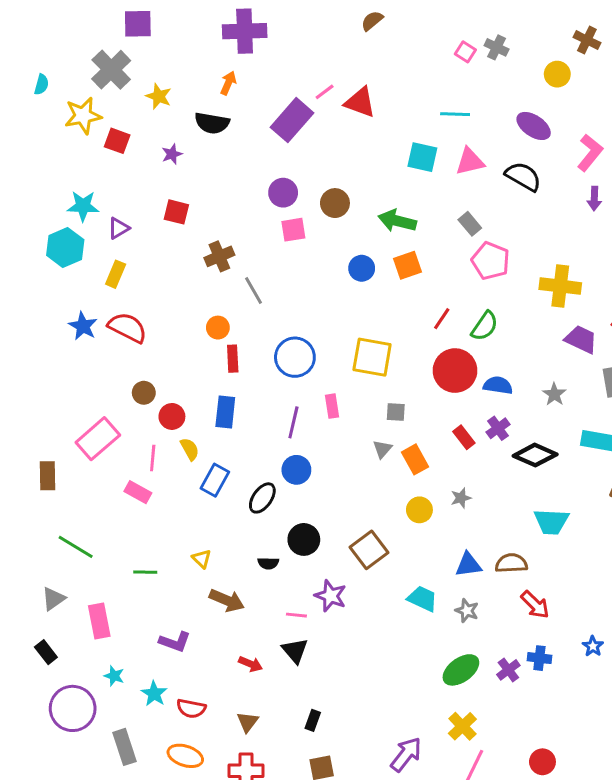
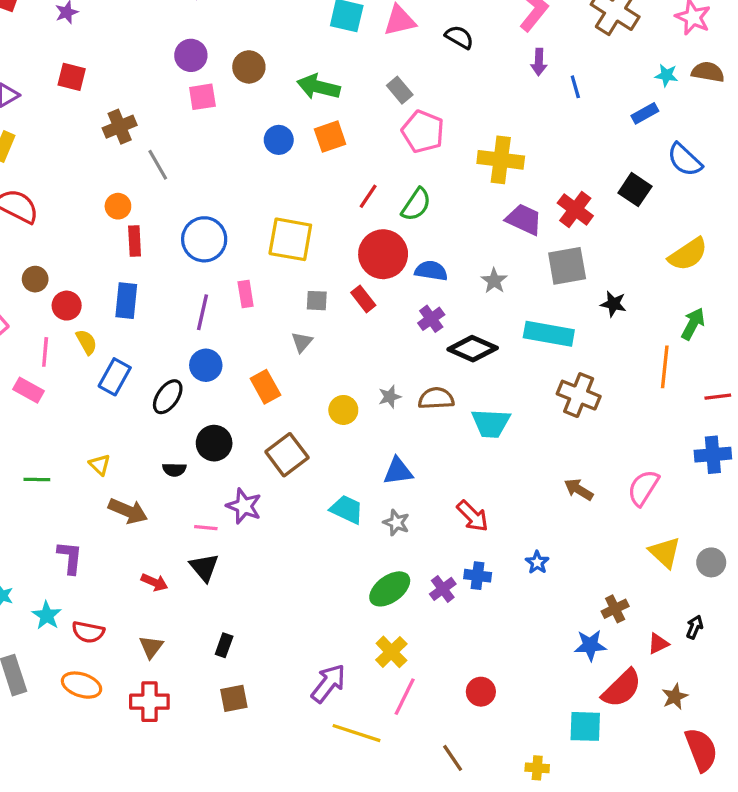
black semicircle: (523, 176) -> (459, 37), size x0.7
red rectangle: (464, 437) -> (363, 299), moved
orange rectangle: (415, 459) -> (265, 387), moved
brown semicircle: (511, 563) -> (436, 398), moved
purple L-shape: (175, 642) -> (70, 557), turned -104

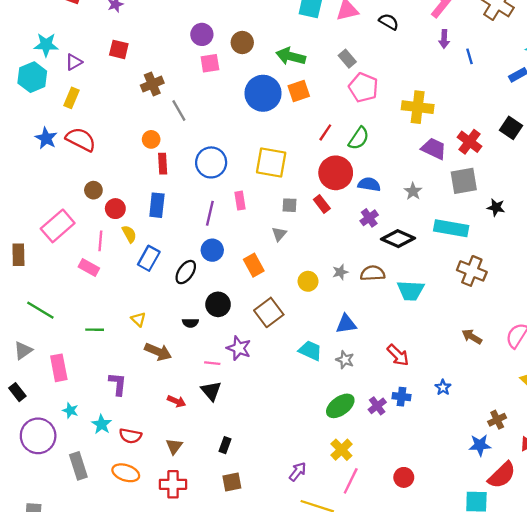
blue circle: (279, 140) -> (263, 93), size x1.8
purple arrow: (328, 683) -> (298, 472), size x0.7

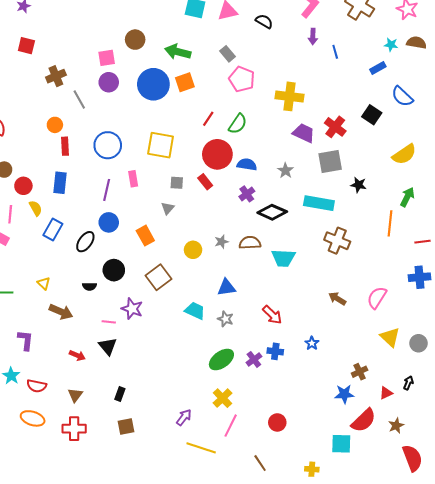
purple circle: (202, 34) -> (109, 82), moved

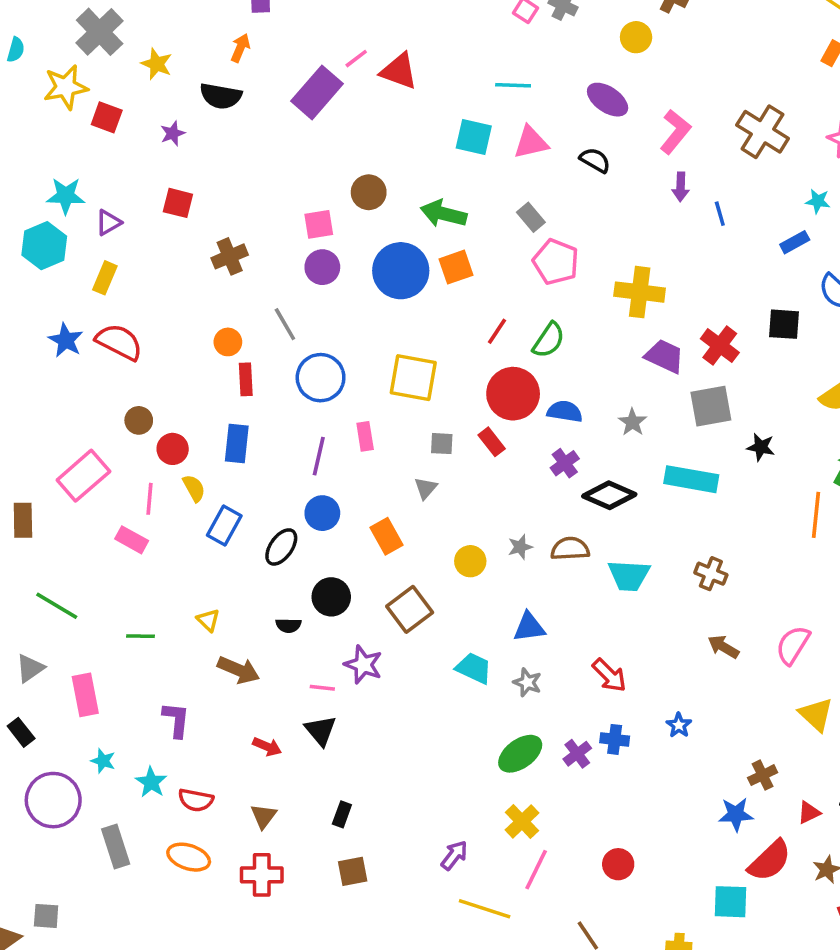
gray line: (79, 100) -> (285, 324), moved
black square: (372, 115) -> (784, 324), turned -30
brown cross: (337, 241) -> (711, 574), moved, size x0.7

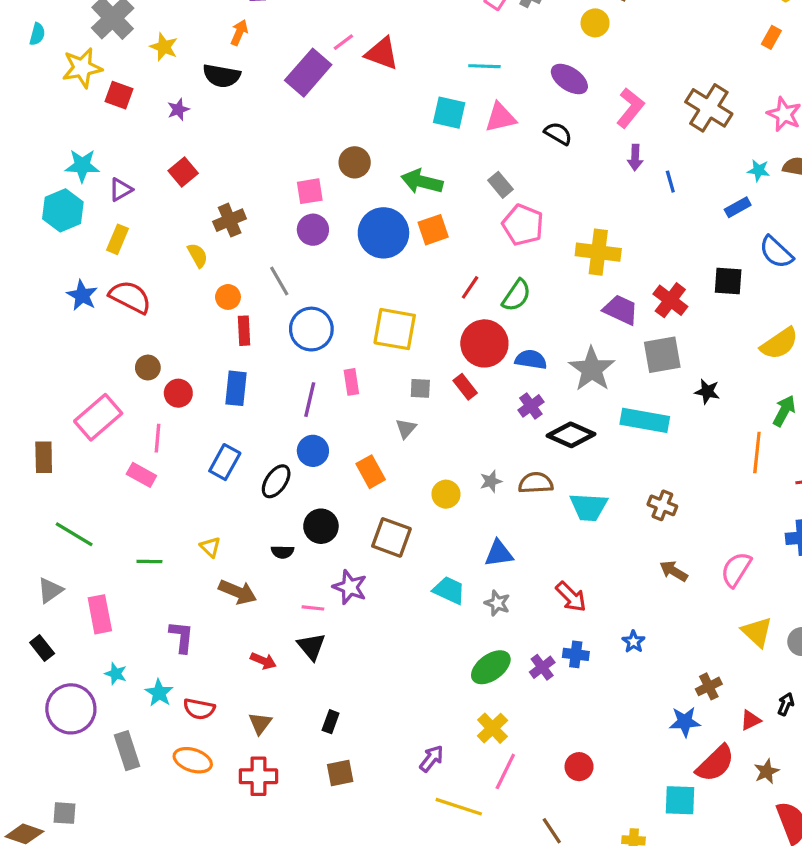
red square: (178, 203) -> (183, 172), turned 36
gray star: (632, 422) -> (592, 369), size x1.8
yellow semicircle: (194, 488) -> (198, 255), moved
brown square: (410, 609) -> (391, 537), turned -33

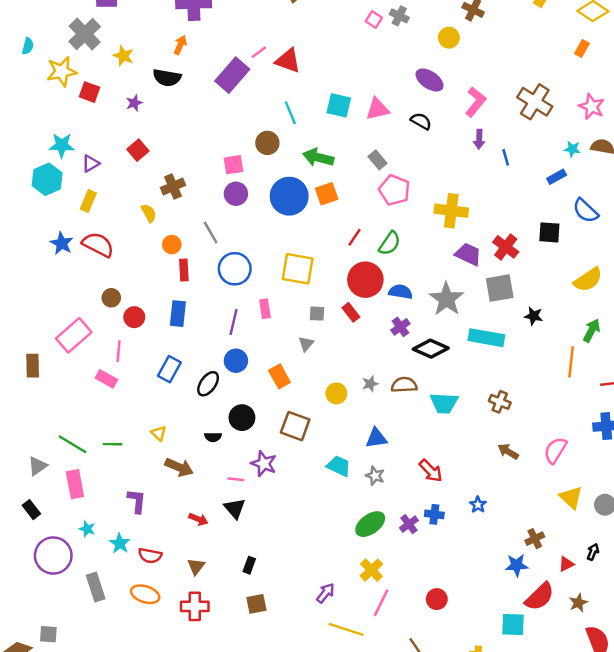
cyan line: (484, 66) -> (290, 113), moved, turned 65
green line: (74, 534) -> (73, 444), moved

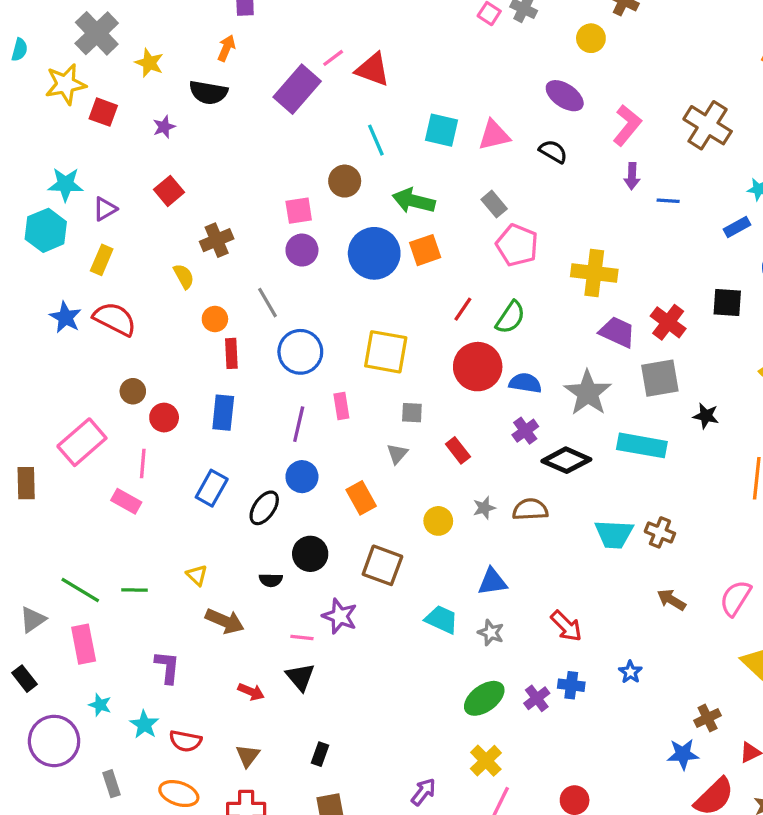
blue line: (506, 157) -> (668, 201), turned -70
red rectangle: (351, 312) -> (458, 450), moved
cyan trapezoid: (444, 403) -> (614, 534), moved
gray rectangle: (96, 587) -> (111, 784), size x0.7

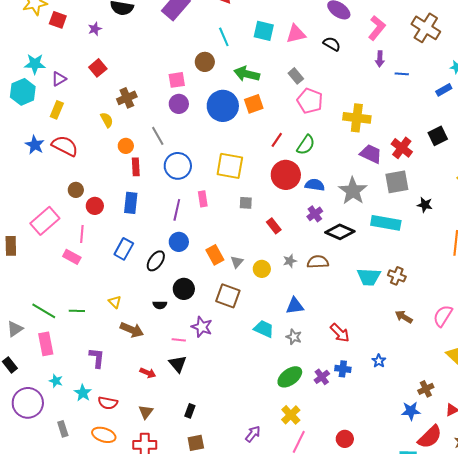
black square: (727, 303) -> (438, 136), turned -30
gray triangle: (397, 454) -> (237, 262), moved

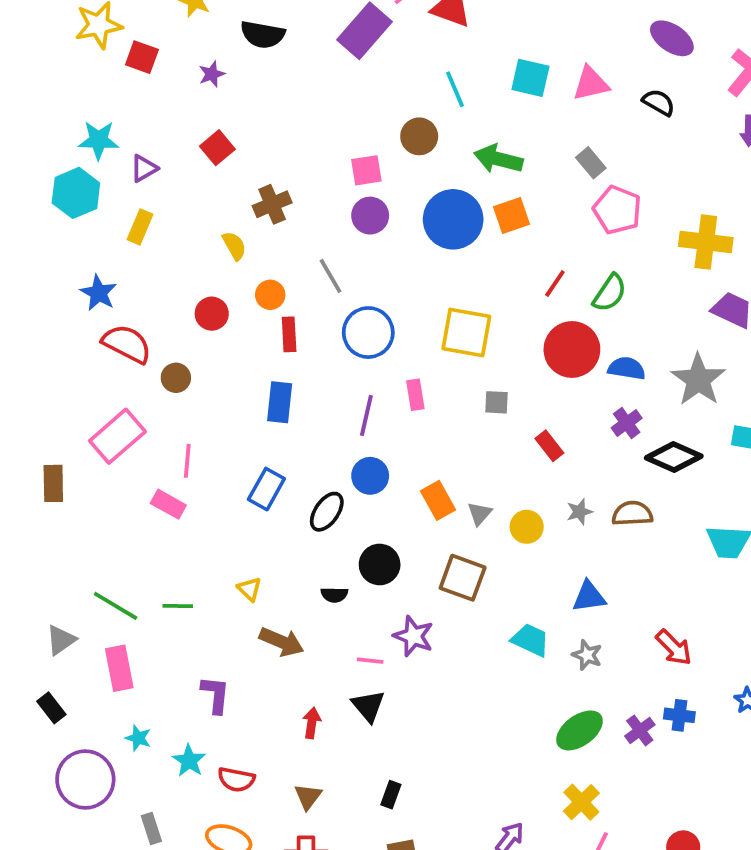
red semicircle: (65, 146) -> (127, 344), moved
red circle: (95, 206) -> (212, 314), moved
red arrow: (148, 373) -> (312, 723), turned -105

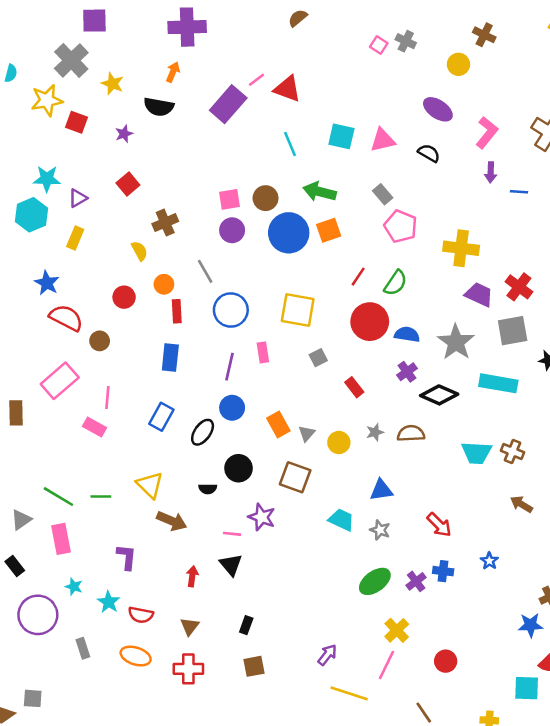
brown circle: (419, 136) -> (266, 198), moved
gray square: (497, 402) -> (318, 358), turned -30
yellow triangle: (249, 589) -> (150, 485), size x1.6
yellow cross: (581, 802) -> (397, 630), moved

